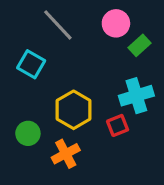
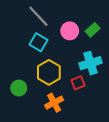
pink circle: (116, 23) -> (70, 31), moved
cyan square: (31, 64) -> (38, 42), moved
orange cross: (66, 154) -> (54, 103), moved

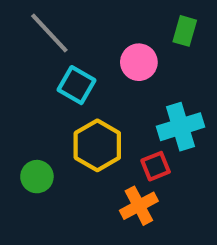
gray line: (38, 16) -> (49, 33), moved
green rectangle: (93, 30) -> (185, 31), moved, turned -32
orange cross: (54, 103) -> (139, 206), moved

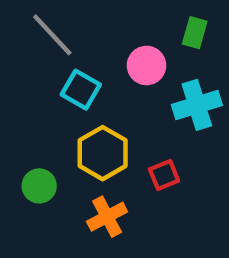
cyan cross: (180, 127) -> (197, 105), moved
orange cross: (139, 206) -> (107, 217), moved

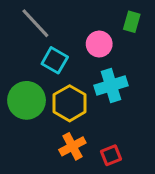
cyan cross: (197, 105) -> (111, 86), moved
red square: (164, 175) -> (111, 155), moved
green circle: (39, 186) -> (27, 100), moved, size x1.6

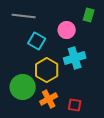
gray line: (35, 23) -> (24, 16), turned -40
green circle: (27, 100) -> (23, 87), moved
red square: (111, 155) -> (75, 105), turned 32

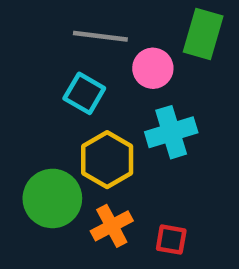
green rectangle: (89, 15) -> (203, 34), size x1.5
gray line: (24, 16) -> (100, 36), moved

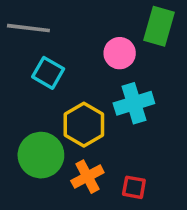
gray line: (100, 36) -> (28, 28), moved
cyan square: (84, 93) -> (48, 73), moved

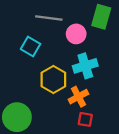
gray line: (28, 28) -> (49, 18), moved
green circle: (41, 155) -> (17, 117), moved
orange cross: (87, 177) -> (78, 97), moved

